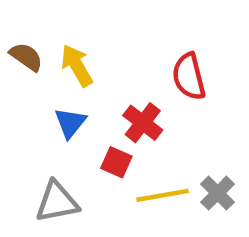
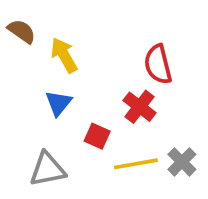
brown semicircle: (26, 57) -> (22, 31), moved
red cross: (143, 123) -> (140, 107), moved

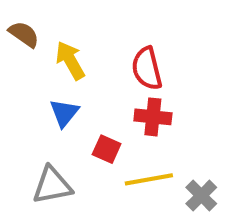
red semicircle: (158, 64) -> (147, 69), moved
red cross: (140, 107) -> (153, 117), turned -32
gray cross: (182, 162) -> (201, 196), moved

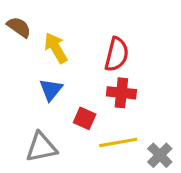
red semicircle: (147, 69) -> (117, 54), turned -152

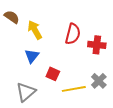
red cross: (121, 93) -> (97, 45), moved
gray triangle: (41, 147) -> (26, 92), turned -30
gray cross: (160, 155) -> (99, 81), moved

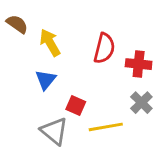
gray cross: (99, 81) -> (141, 103), moved
gray triangle: (26, 92) -> (54, 131), moved, turned -40

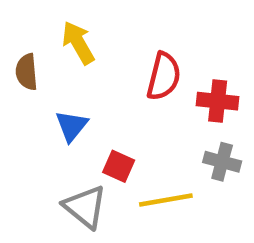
brown semicircle: (17, 24) -> (27, 72), moved, turned -130
yellow arrow: (50, 43) -> (78, 43), moved
gray cross: (141, 103) -> (222, 162), turned -30

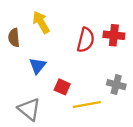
red cross: (218, 101) -> (114, 35), moved
gray triangle: (85, 207) -> (29, 109), moved

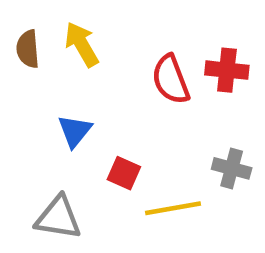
brown semicircle: (14, 38) -> (28, 49), moved
red semicircle: (86, 40) -> (171, 79), turned 145
gray triangle: (29, 109) -> (58, 218), turned -30

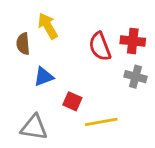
brown semicircle: (28, 49) -> (23, 44), moved
blue triangle: (75, 131) -> (44, 77), turned 30
gray cross: (232, 168) -> (135, 77), moved

